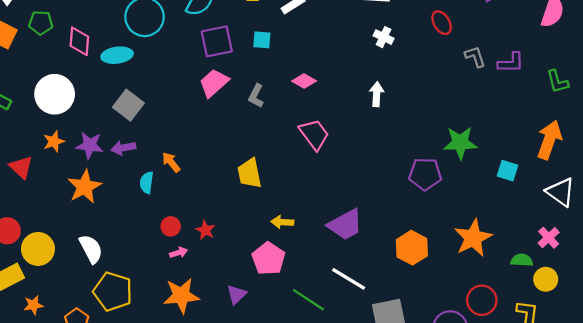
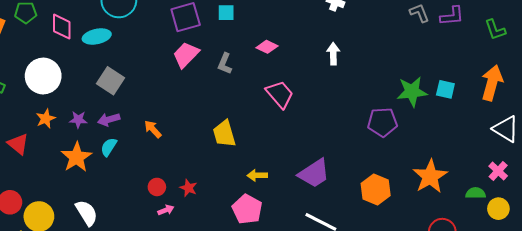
purple star: (90, 145) -> (78, 120), size x0.7
cyan square: (507, 171) -> (445, 89), moved
cyan semicircle: (147, 183) -> (109, 147), moved, turned 30

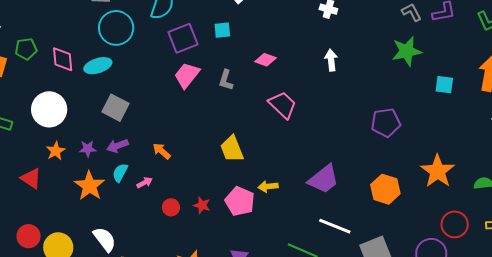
green star: (412, 92) -> (407, 51), moved
pink pentagon: (247, 209) -> (240, 201), moved
pink arrow: (166, 210) -> (145, 183), moved

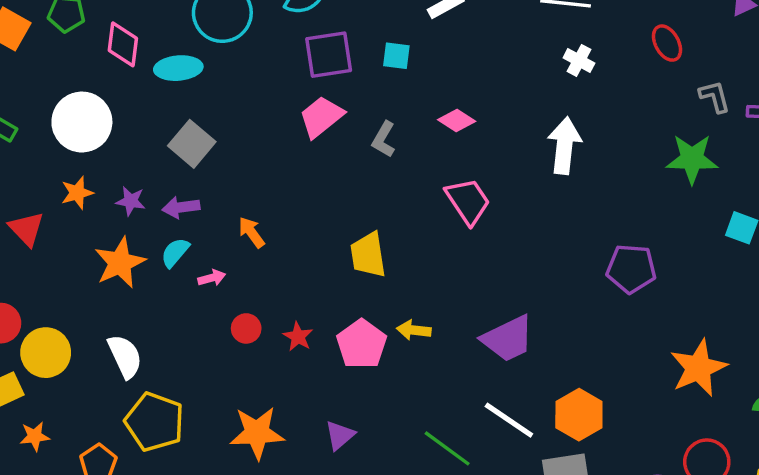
white arrow: (331, 60) -> (564, 146), size x1.5
orange hexagon: (385, 189) -> (579, 415), moved

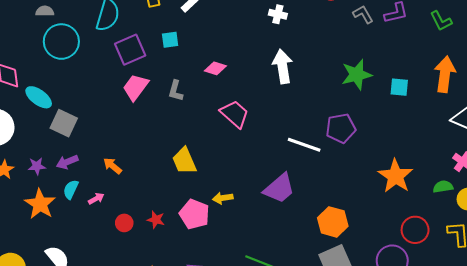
cyan ellipse: (178, 68) -> (39, 97), moved, turned 56
green star: (692, 159) -> (357, 75), moved
white line: (509, 420) -> (304, 145), moved

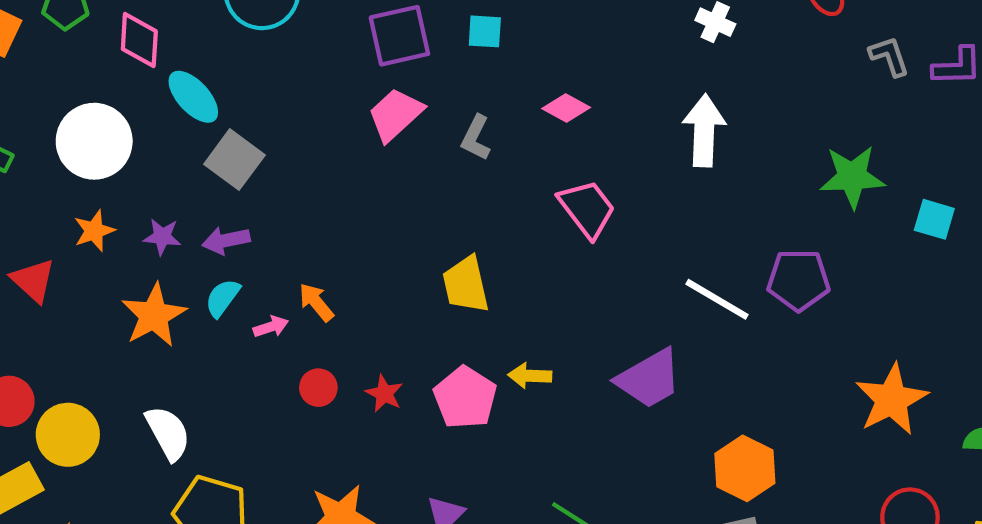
orange arrow: (112, 166) -> (316, 302), moved

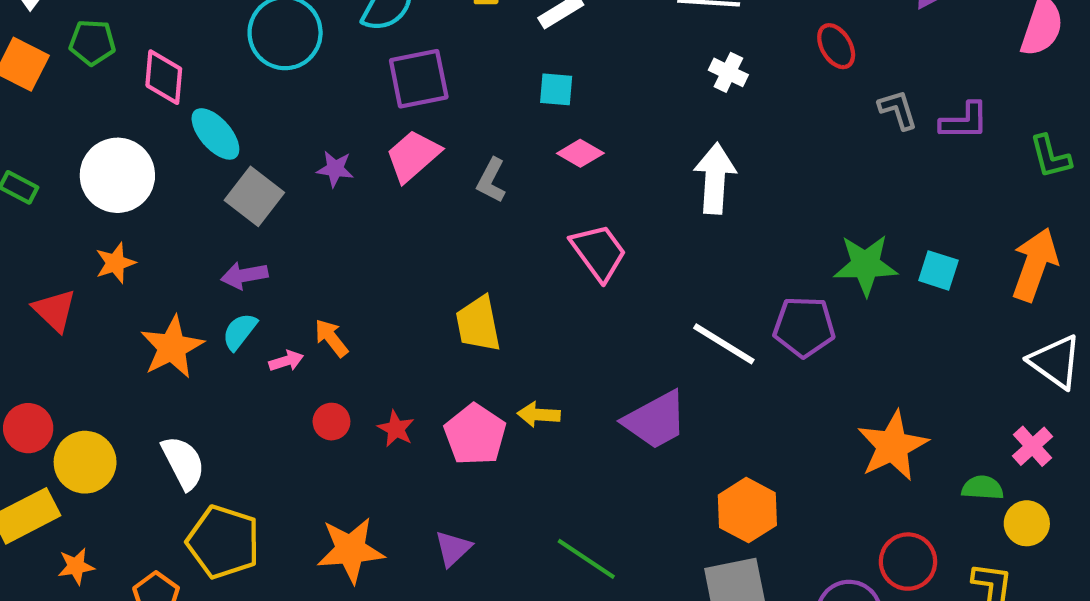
cyan square: (485, 31) -> (556, 89), moved
green star: (852, 177) -> (866, 265), moved
purple star: (162, 237) -> (335, 169), moved

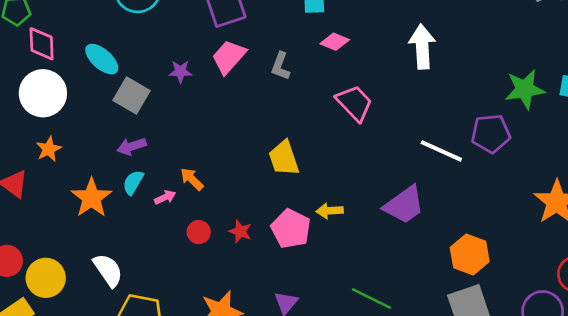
pink diamond: (164, 77) -> (42, 44), moved

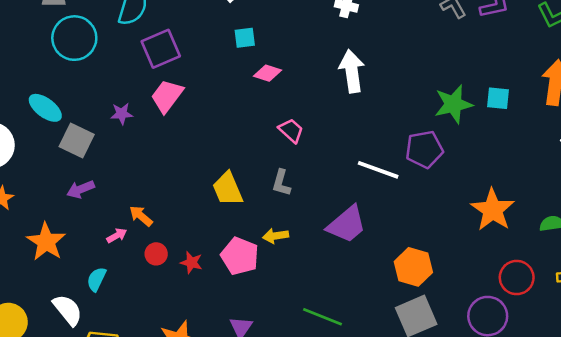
gray L-shape: (280, 66) -> (281, 183), moved
pink trapezoid: (354, 103) -> (291, 131), size x0.7
cyan semicircle: (133, 182) -> (96, 279), moved
red circle: (199, 232) -> (156, 254), moved

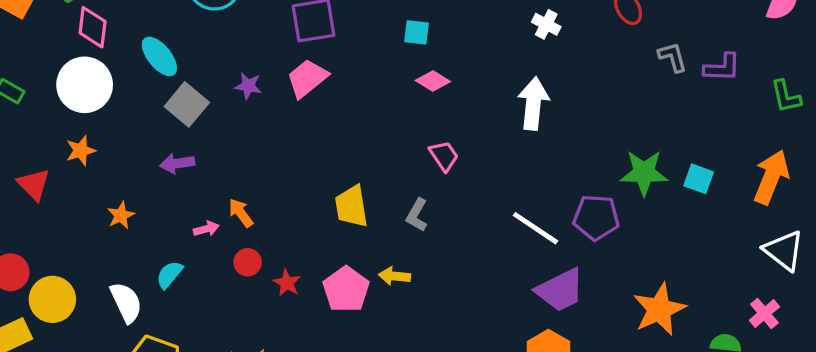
purple trapezoid: (347, 224) -> (560, 290), moved
orange star: (46, 242) -> (121, 215), size x0.6

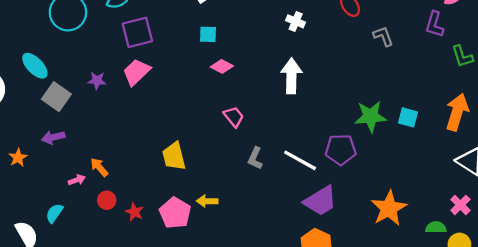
purple L-shape: (722, 67) -> (434, 24), moved, turned 110
orange star: (121, 215) -> (18, 158), moved
gray L-shape: (417, 215) -> (255, 158), moved

